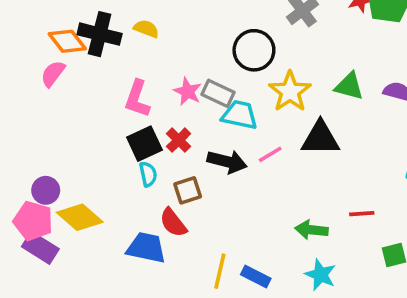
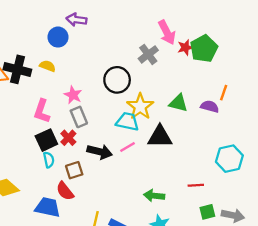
pink star: (188, 92) -> (73, 95), moved
gray rectangle: (218, 93) -> (79, 117), moved, turned 42
cyan trapezoid: (240, 115) -> (127, 122), moved
red line: (362, 214) -> (196, 185), moved

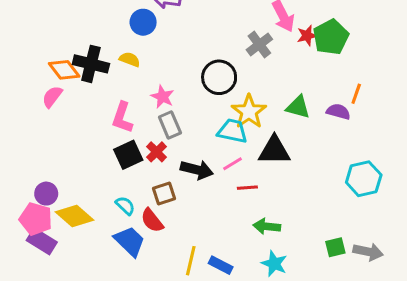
cyan semicircle: (49, 160) -> (125, 206), moved, turned -35
red line: (196, 185) -> (247, 188), moved
blue trapezoid: (48, 207) -> (130, 241), turned 32

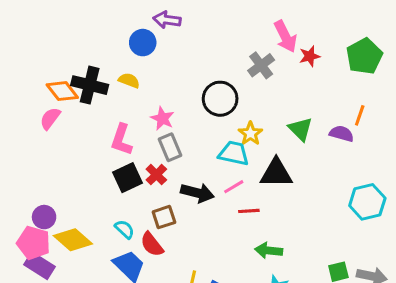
green pentagon: (331, 37) -> (364, 56), moved
green triangle: (298, 107) -> (301, 129), turned 30
yellow star: (249, 112) -> (250, 134), size x0.7

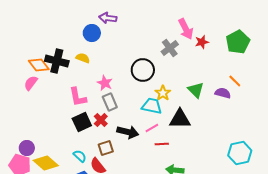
orange line: (360, 115) -> (235, 81), turned -64
pink L-shape: (121, 140) -> (78, 97), turned -30
cyan hexagon: (367, 202) -> (240, 153), moved

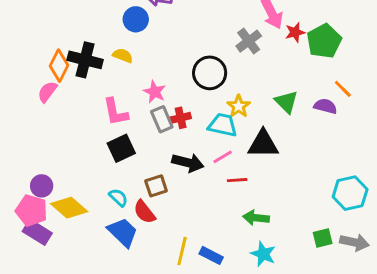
green pentagon: (238, 42) -> (324, 41), moved
orange diamond: (39, 65) -> (59, 66), turned 65
red cross: (101, 120) -> (181, 118), moved, turned 32

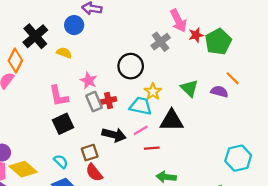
black cross: (85, 60) -> (35, 36), moved, turned 35
red semicircle: (144, 212) -> (94, 173), moved

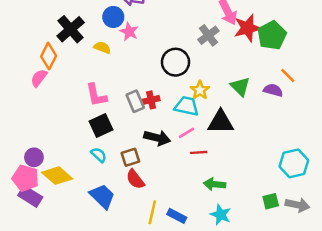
red star: (196, 35) -> (247, 28), size x1.6
pink star: (89, 81) -> (129, 32), moved
cyan semicircle: (61, 161) -> (99, 155), moved

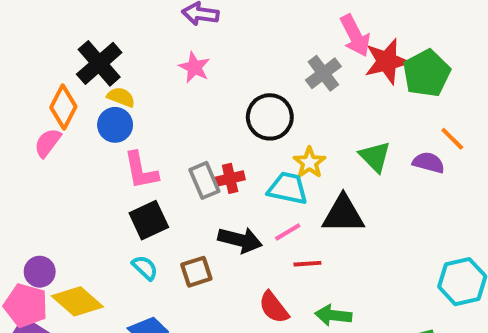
blue circle: (113, 17) -> (115, 125), moved
yellow semicircle: (102, 47) -> (121, 97), moved
red semicircle: (135, 179) -> (274, 307), moved

